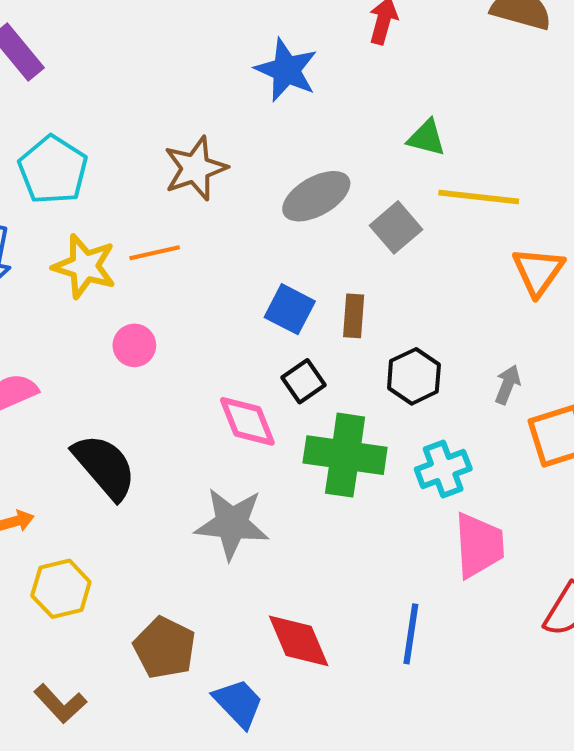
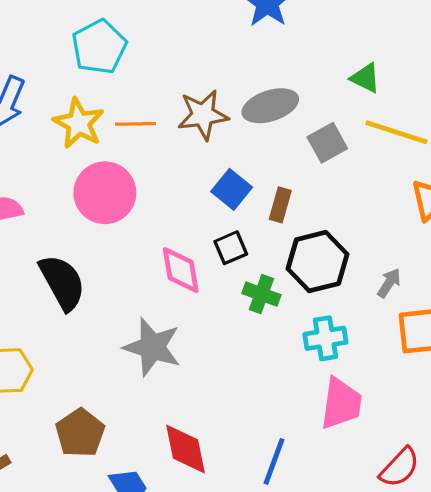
brown star: (195, 168) -> (203, 115), moved
cyan pentagon: (53, 170) -> (99, 47), moved
pink circle: (134, 345) -> (105, 193), size x1.8
black hexagon: (414, 376) -> (317, 262), size x1.4
green cross: (345, 455) -> (261, 294), moved, size x0.6

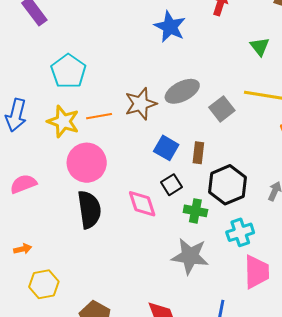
green triangle: (365, 78) -> (260, 47), moved, turned 35
black semicircle: (62, 282) -> (89, 210), moved, turned 30
gray star: (152, 347) -> (190, 256), moved

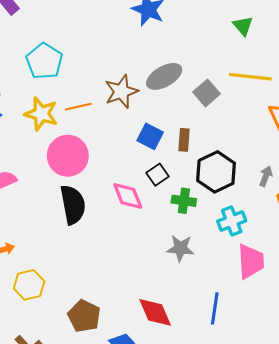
gray star: (190, 256) -> (180, 248), size x0.7

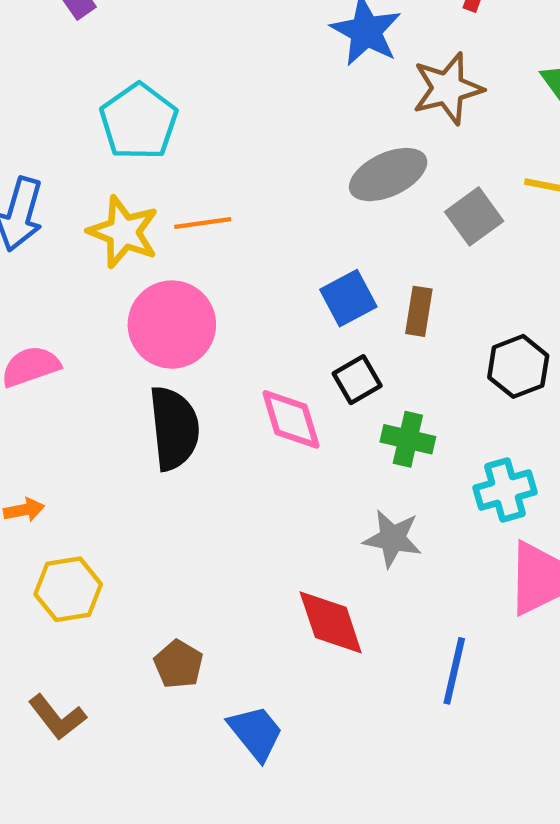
brown star: (121, 92) -> (448, 88), moved
blue square: (150, 136) -> (348, 298), turned 30
black hexagon: (216, 172) -> (518, 366), moved, size x0.7
red diamond: (155, 312) -> (331, 622), moved
brown pentagon: (84, 316) -> (178, 664), size x0.7

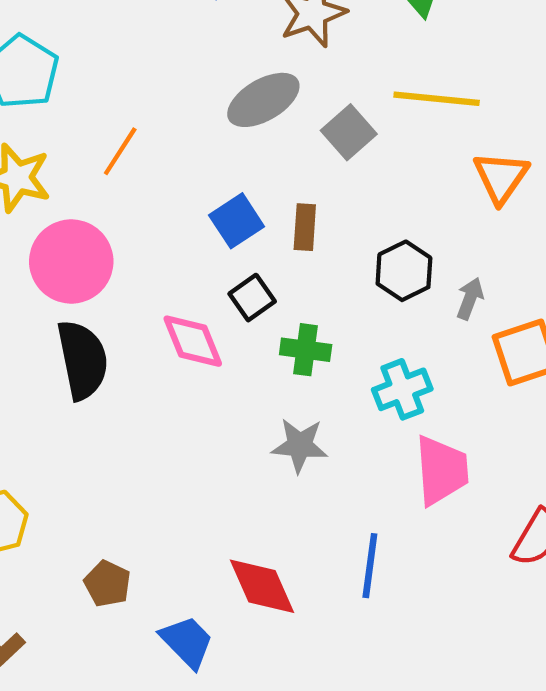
orange line: (203, 223) -> (120, 151), moved, turned -44
red diamond: (331, 622) -> (262, 586), moved

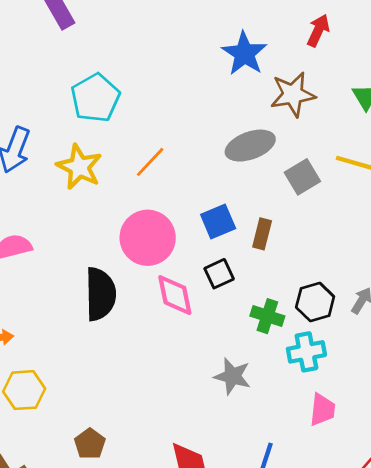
pink circle: (71, 261) -> (148, 238), moved
black hexagon: (404, 271) -> (315, 302), moved
green cross: (306, 350) -> (267, 316), moved
pink trapezoid: (441, 470) -> (322, 410), size x0.7

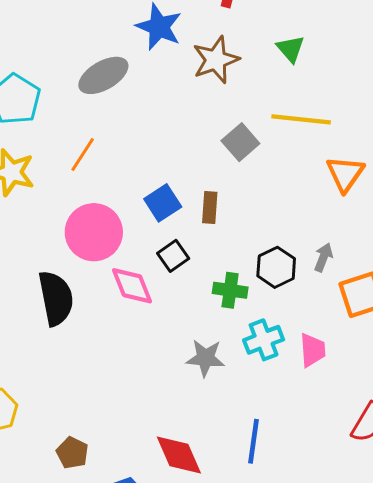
gray ellipse: (250, 146) -> (103, 75), moved
cyan cross: (306, 352) -> (264, 340), moved
pink trapezoid: (322, 410) -> (313, 350), moved

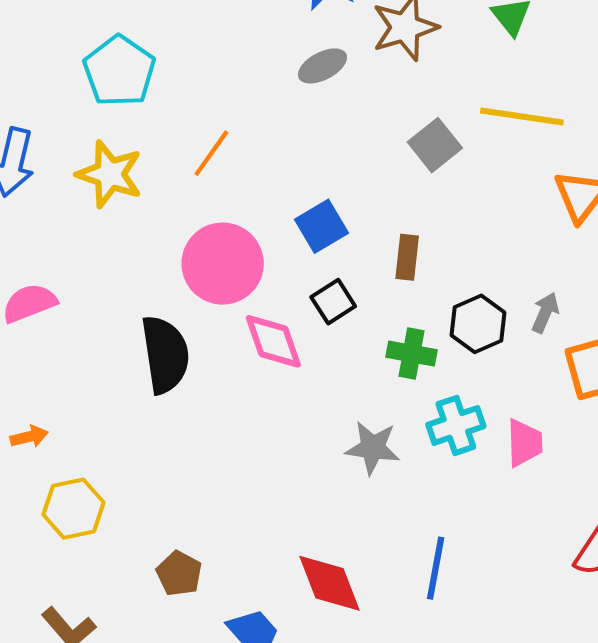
gray ellipse: (103, 75) -> (322, 66), moved, size x0.7
brown rectangle: (210, 208) -> (407, 257), moved

